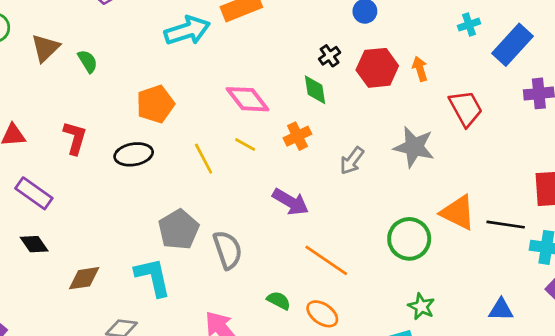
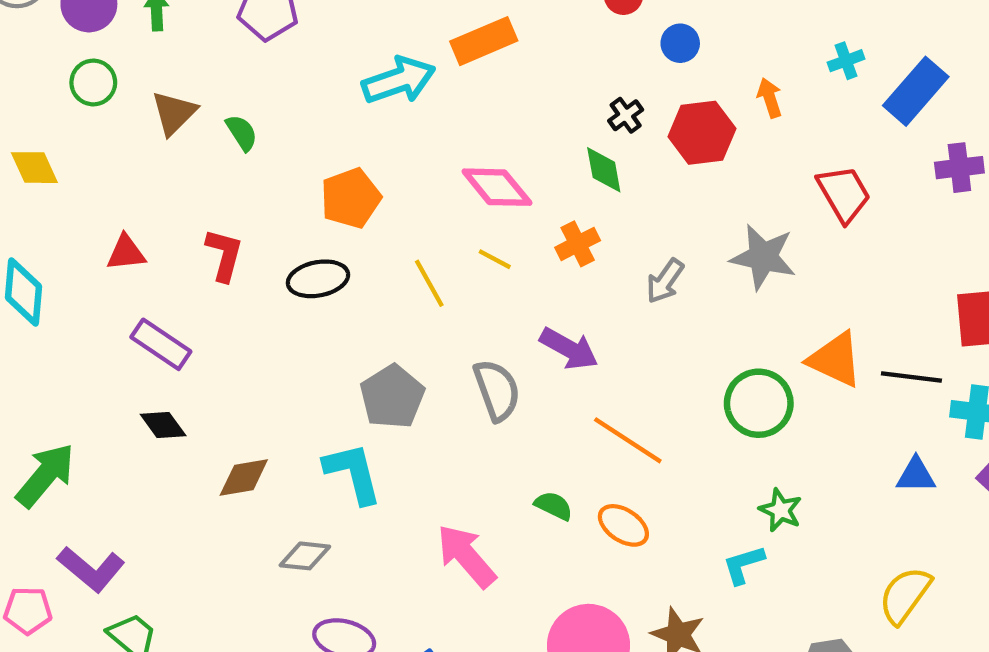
orange arrow: (420, 69) -> (770, 98), moved
gray semicircle: (228, 250) -> (497, 390), moved
blue triangle: (501, 310) -> (916, 475), moved

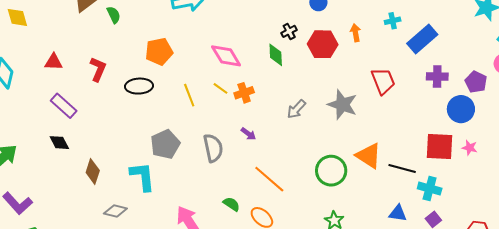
orange cross: (578, 244) -> (244, 93), moved
purple arrow: (569, 349) -> (248, 134), size x0.6
brown diamond: (244, 477) -> (93, 171), turned -70

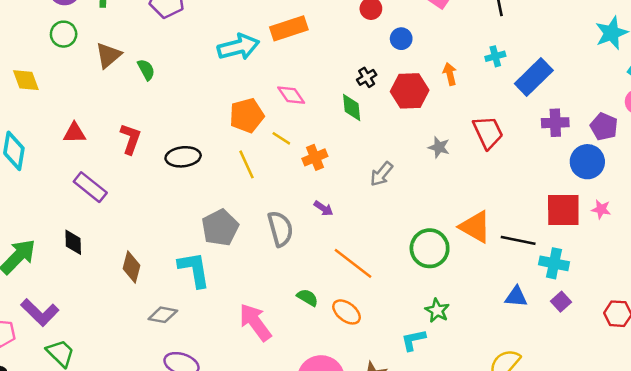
orange pentagon: (159, 52) -> (247, 115), moved
pink diamond: (226, 56) -> (291, 95), moved, size x0.7
yellow line: (220, 88) -> (281, 138), moved
gray star: (342, 105) -> (439, 147), moved, size x0.6
black diamond: (59, 143) -> (73, 242), moved, turned 30

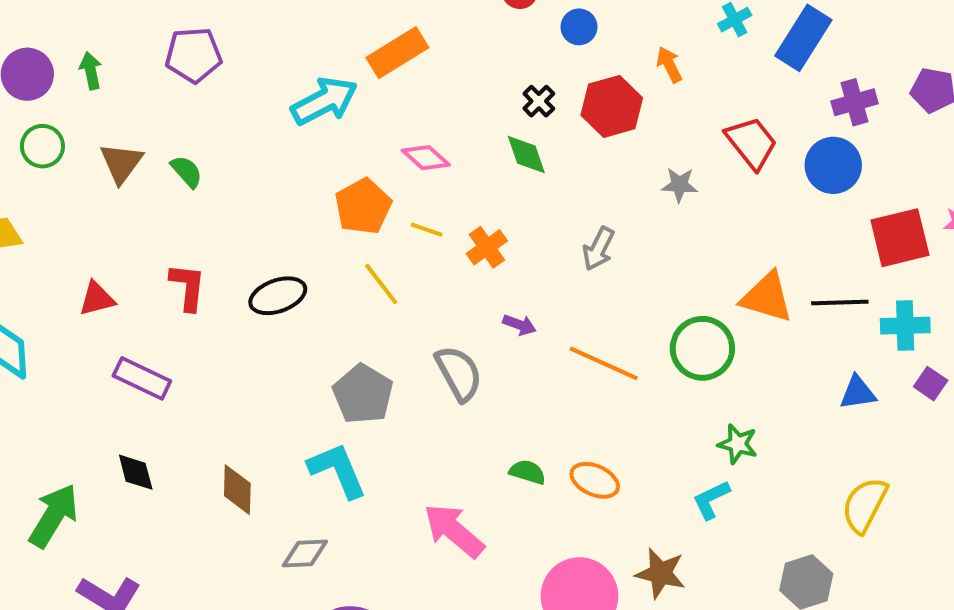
blue circle: (587, 162) -> (833, 165), moved
orange line: (353, 263) -> (604, 363), moved

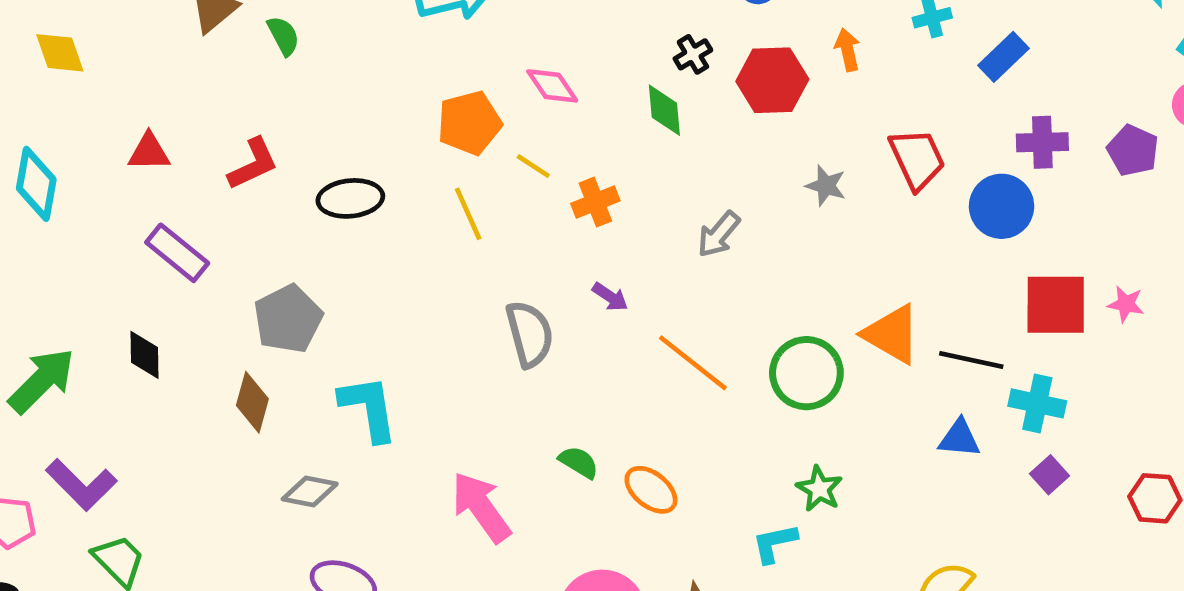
blue rectangle: (803, 38) -> (1003, 57), size x0.7
red L-shape: (188, 287) -> (253, 164), turned 45
blue triangle: (858, 393) -> (959, 438), moved
gray pentagon: (363, 394) -> (288, 319), moved

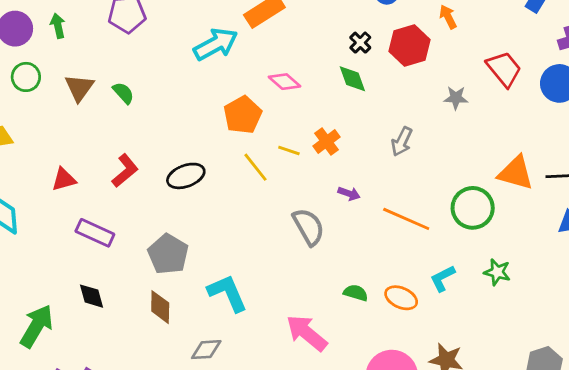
yellow line: (533, 166) -> (289, 151), moved
cyan L-shape: (775, 543) -> (443, 278), moved

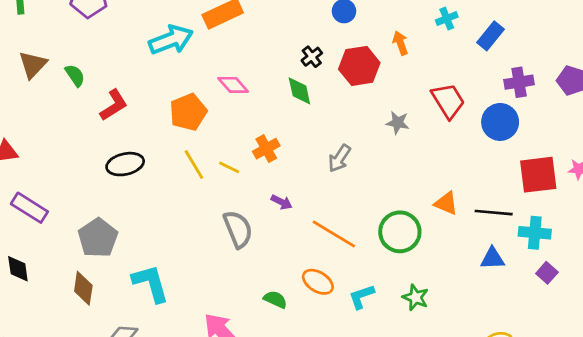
yellow line: (289, 151) -> (229, 167), moved
red L-shape: (125, 171) -> (114, 105), moved
orange triangle: (516, 173) -> (446, 203), size x0.7
orange ellipse: (401, 298) -> (318, 282), moved

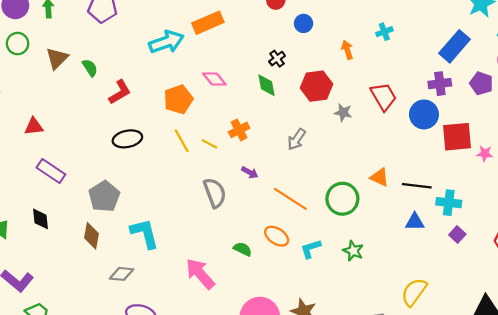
blue rectangle: (490, 36) -> (455, 46), moved, size x1.4
red hexagon: (359, 66) -> (316, 86), moved
red square: (538, 175) -> (457, 137), moved

